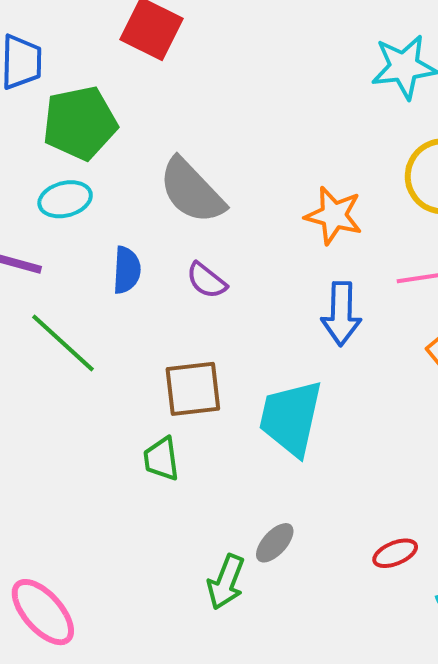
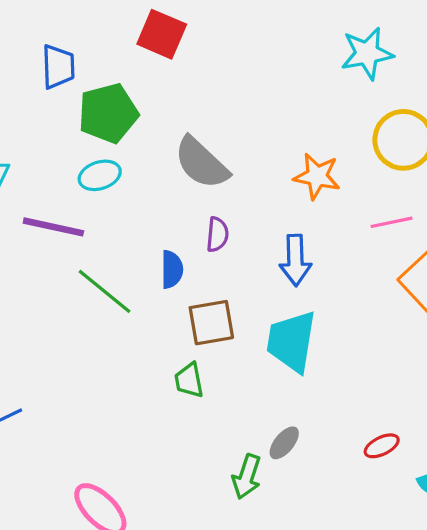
blue semicircle: (127, 270) -> (172, 269), moved
purple semicircle: (207, 280) -> (217, 234), turned -120
blue arrow: (341, 314) -> (295, 260), moved

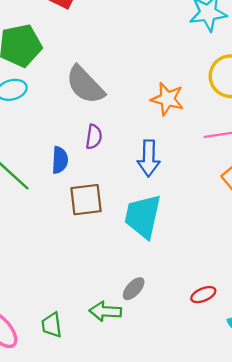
green trapezoid: (189, 380) -> (52, 325), moved
green arrow: (247, 477) -> (105, 311), turned 72

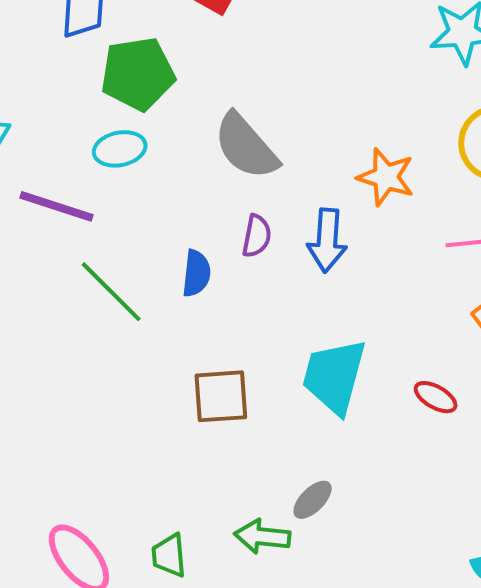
blue arrow: (149, 158) -> (327, 240), moved
brown square: (86, 200) -> (221, 396), moved
red ellipse: (203, 295) -> (436, 397), moved, turned 50

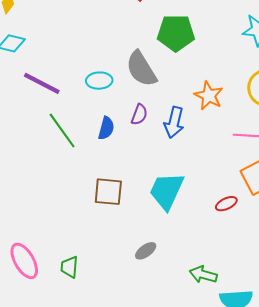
green pentagon: (138, 74) -> (176, 33), moved
cyan ellipse: (120, 149) -> (99, 81), moved
red ellipse: (436, 397) -> (226, 204), moved, turned -65
green arrow: (262, 537) -> (203, 275), moved

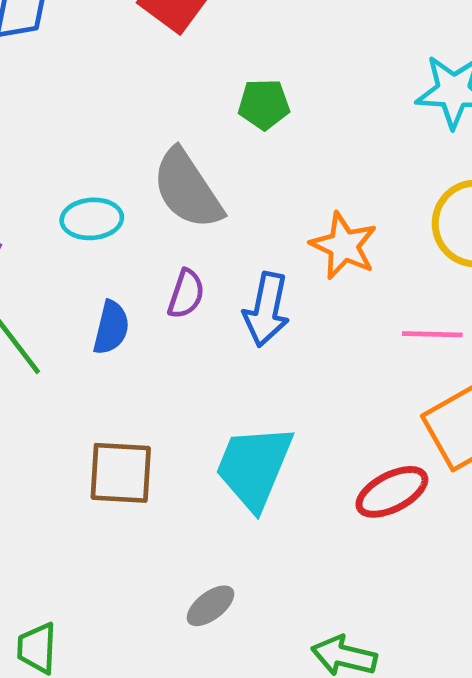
green pentagon: (176, 33) -> (264, 104), size x0.6
red ellipse: (226, 204) -> (392, 492), size x1.4

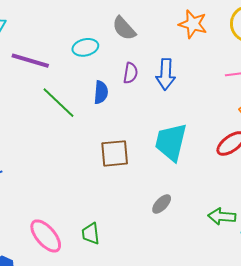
gray semicircle: (187, 189) -> (124, 28), size x0.7
orange star: (344, 246) -> (193, 24), moved

